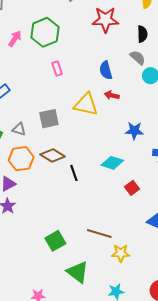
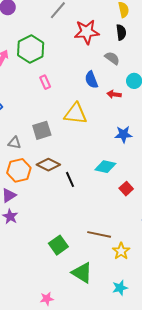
black semicircle: (142, 34) -> (121, 32), moved
gray semicircle: (138, 58) -> (112, 58), moved
red arrow: (112, 95) -> (114, 94), moved
yellow star: (121, 253) -> (121, 251), turned -30

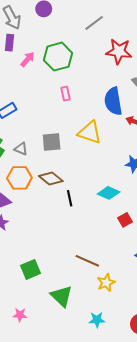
blue semicircle: (91, 80) -> (113, 101), size x1.5
green square: (58, 245) -> (31, 269), moved

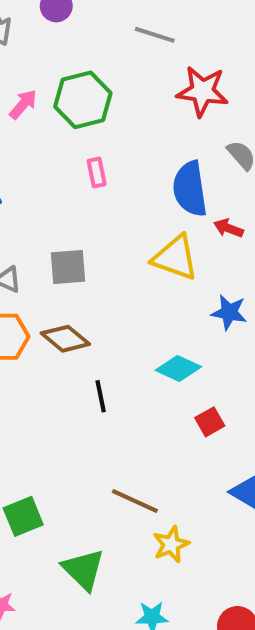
gray line: (94, 23) -> (155, 35), turned 54
yellow triangle: (90, 132) -> (175, 258), moved
black line: (70, 198) -> (101, 396), moved

